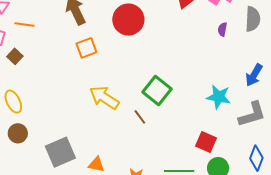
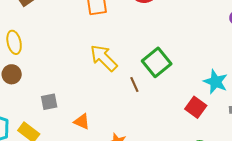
red square: (206, 142) -> (196, 107), moved
gray square: (60, 152) -> (49, 102), size x0.6

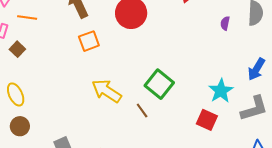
cyan star: (216, 82) -> (221, 91), turned 30

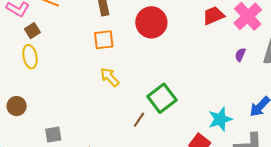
yellow arrow: (107, 91) -> (110, 77), moved, size x0.7
yellow ellipse: (16, 94) -> (30, 57), moved
brown line: (142, 110) -> (139, 120), turned 56

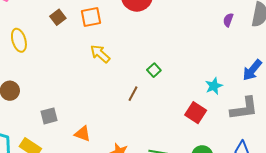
brown square: (32, 31) -> (58, 17), moved
green square: (162, 98) -> (154, 70), size x0.5
cyan star: (220, 119) -> (214, 86), size x0.7

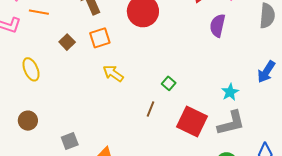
purple semicircle: (228, 20) -> (218, 26), moved, size x1.6
gray L-shape: (244, 109) -> (231, 123), moved
red square: (196, 113) -> (192, 122), moved, size x1.4

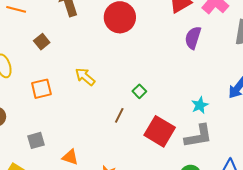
orange square: (100, 38) -> (41, 89), moved

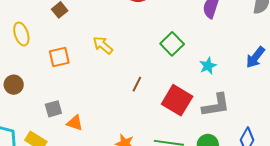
green square: (139, 91) -> (172, 44), moved, size x1.6
cyan star: (200, 105) -> (208, 66), moved
orange triangle: (70, 157) -> (75, 123), moved

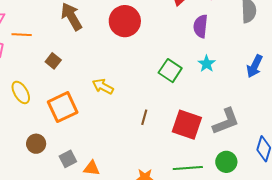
orange square: (59, 57) -> (63, 107), size x1.4
cyan star: (208, 66) -> (207, 64), moved
brown circle: (14, 85) -> (36, 144), moved

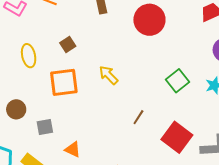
brown square: (53, 61) -> (68, 45), moved
brown circle: (36, 144) -> (16, 109), moved
gray square: (68, 159) -> (45, 127), moved

